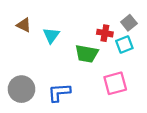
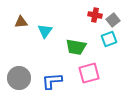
brown triangle: (24, 25) -> (21, 22), turned -32
red cross: (105, 33) -> (95, 15), moved
pink square: (115, 83) -> (89, 73), moved

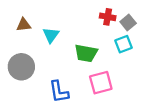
gray circle: (19, 78) -> (21, 67), moved
blue L-shape: (52, 81) -> (59, 92), turned -95

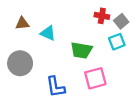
cyan triangle: (51, 35) -> (48, 33), turned -42

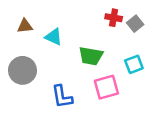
cyan square: (117, 42) -> (134, 64), moved

